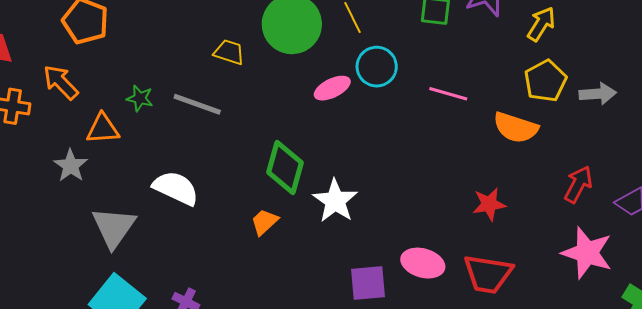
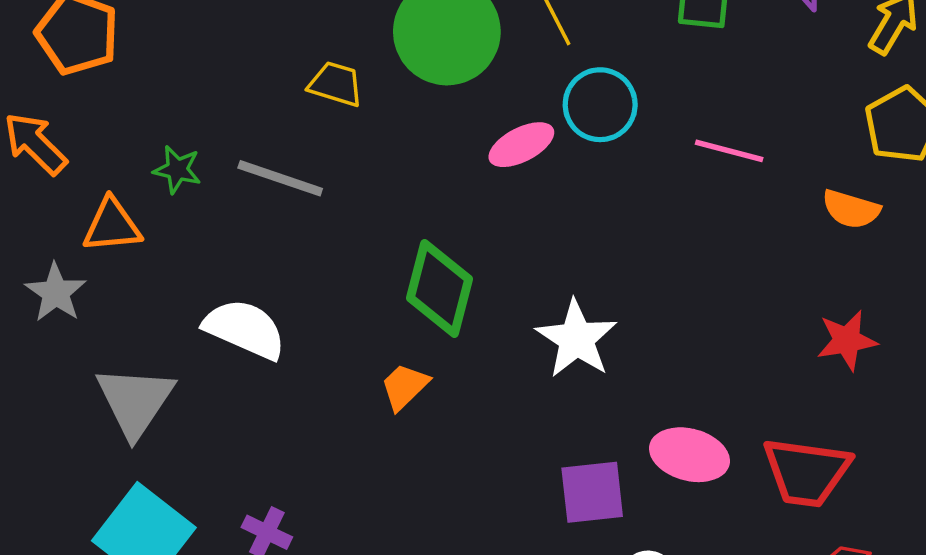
orange semicircle: (516, 128) -> (851, 209), size x0.7
white star: (335, 201) -> (576, 339), moved
red star: (489, 204) -> (847, 340), moved

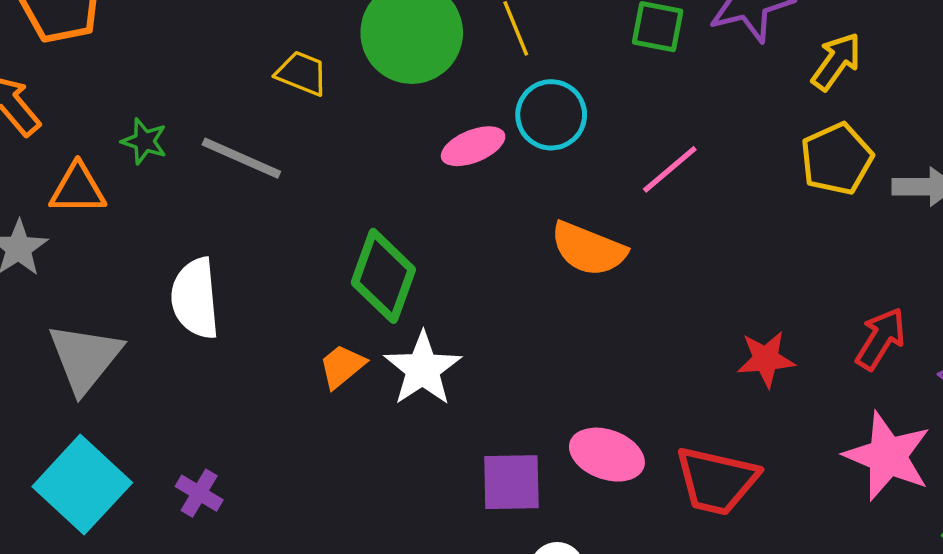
pink line: (729, 151) -> (670, 169), turned -60
orange semicircle: (851, 209) -> (588, 249), moved, size x1.4
white semicircle: (245, 329) -> (195, 298), turned -124
white star: (576, 339) -> (423, 369), moved

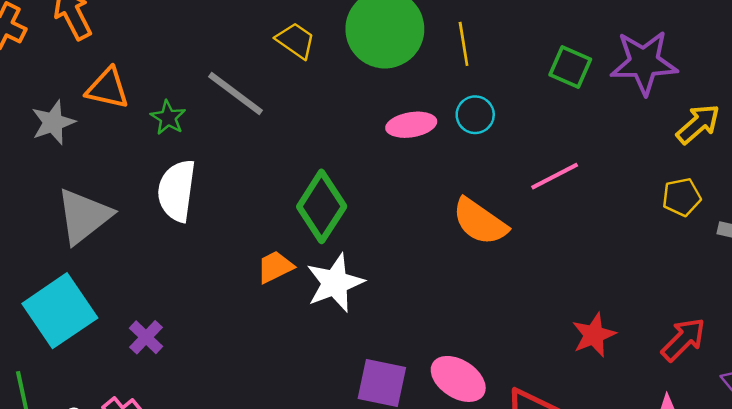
cyan circle: (551, 115) -> (475, 115), size x0.7
green star: (144, 141) -> (168, 118), moved
yellow pentagon: (837, 159) -> (681, 197), size x0.7
red star: (766, 359) -> (594, 335), turned -30

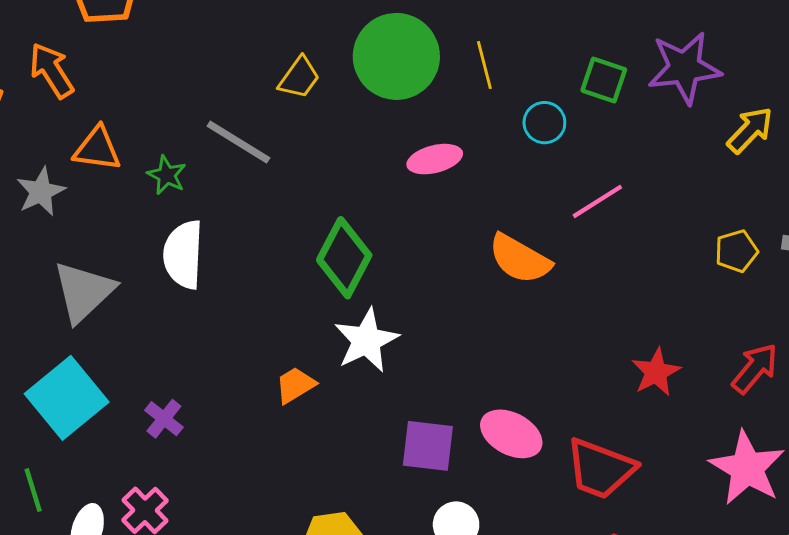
yellow trapezoid: (296, 40) -> (299, 78), turned 96
cyan circle: (475, 115) -> (544, 123), moved
yellow pentagon: (681, 197) -> (736, 251), moved
orange trapezoid: (275, 267) -> (295, 385), moved

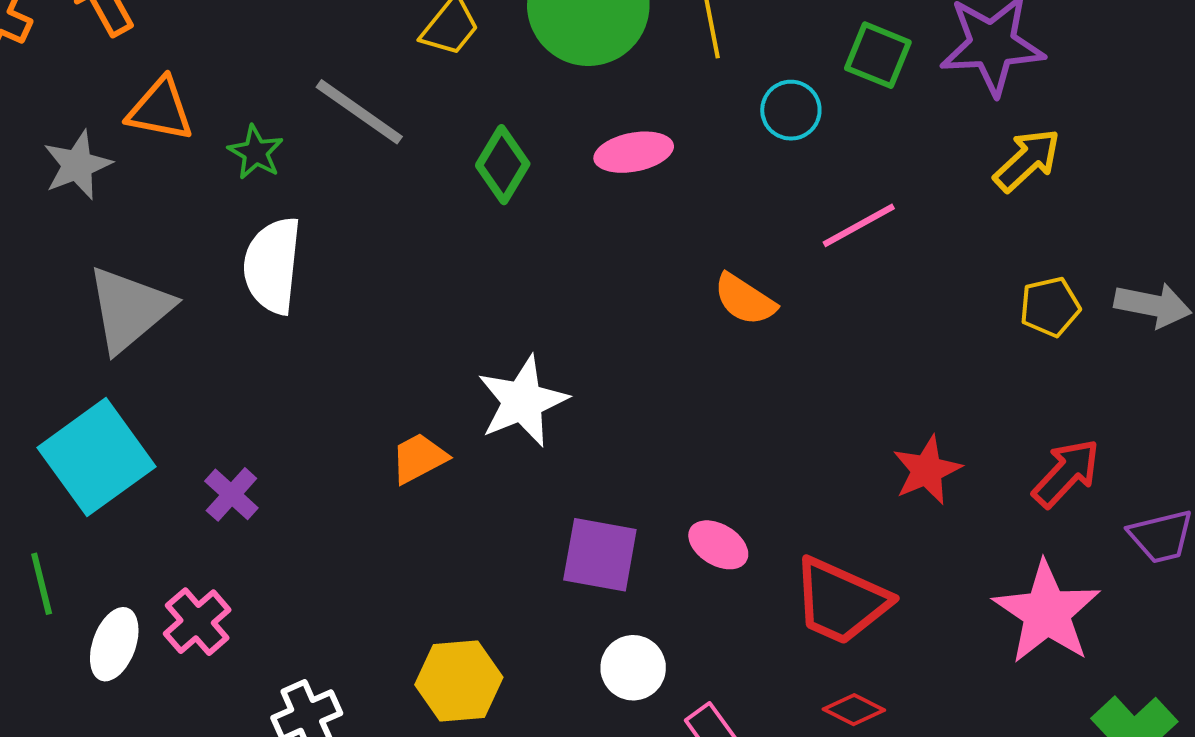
yellow arrow: (750, 130) -> (1027, 160), moved
green diamond: (344, 258) -> (503, 165), moved, size x0.7
orange semicircle: (520, 259) -> (745, 300), size x0.7
pink ellipse: (511, 434) -> (718, 545), size x0.7

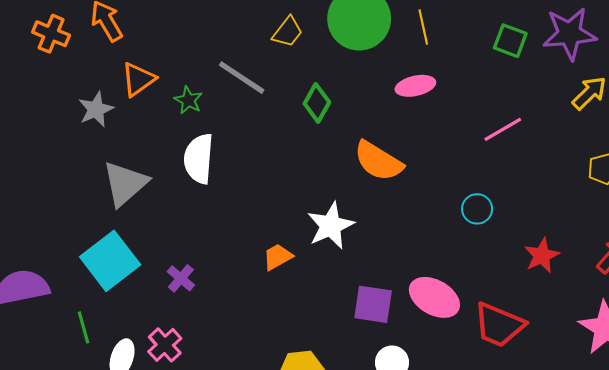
orange triangle: (160, 110) -> (138, 79), turned -45
cyan circle: (791, 110) -> (477, 209), moved
pink ellipse: (634, 152) -> (415, 86), moved
orange semicircle: (745, 300) -> (378, 161), moved, size x1.5
pink ellipse: (718, 545) -> (434, 297), size x1.6

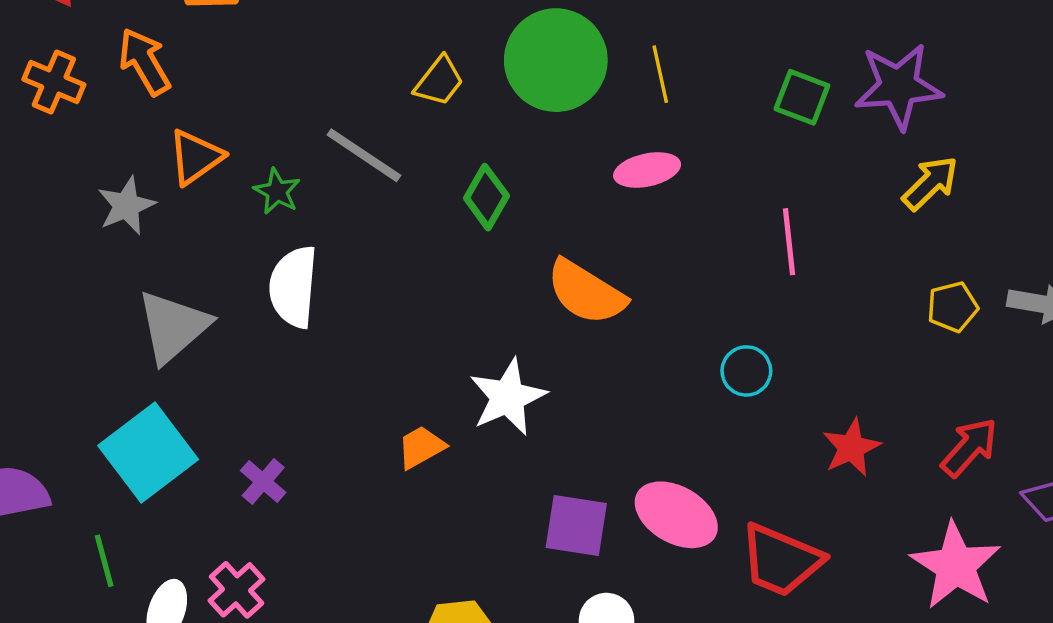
pink line: (503, 129) -> (789, 242), turned -66

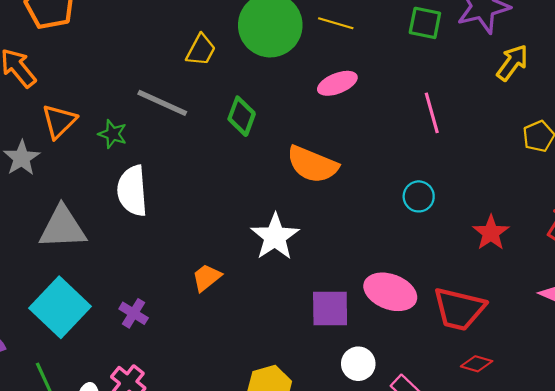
yellow line: (660, 74) -> (336, 23), turned -52
gray triangle: (173, 327) -> (63, 227), turned 48
orange trapezoid: (421, 447) -> (207, 278), moved

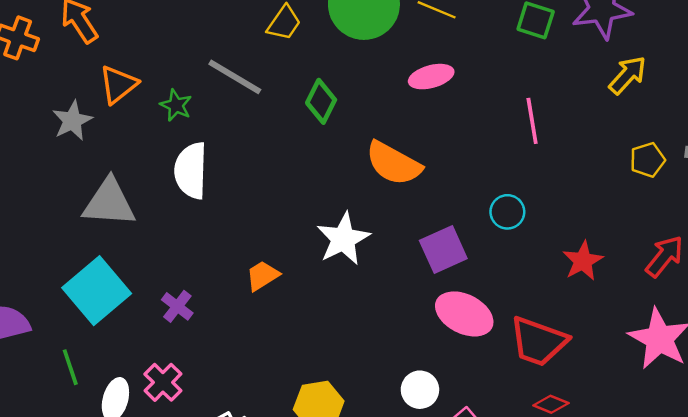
purple square: (330, 309) -> (443, 250), moved, turned -30

